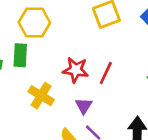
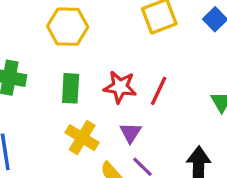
green rectangle: (20, 55) -> (71, 88), moved
yellow cross: (41, 96) -> (82, 138), moved

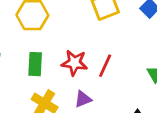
purple triangle: (130, 133) -> (83, 99), turned 36

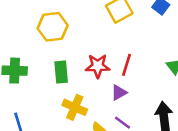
purple triangle: (83, 99) -> (119, 92), moved

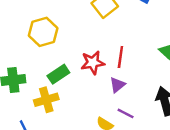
green rectangle: (61, 72) -> (58, 74), turned 70
yellow cross: (75, 107) -> (46, 100), moved, turned -30

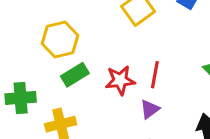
green rectangle: (58, 74) -> (75, 75), moved

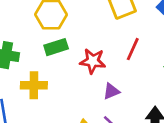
red line: (155, 75) -> (133, 49), moved

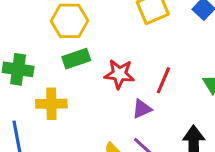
red line: (133, 49) -> (163, 80), moved

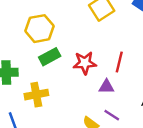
purple triangle: (142, 109) -> (106, 87), turned 35

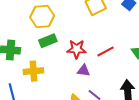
red line: (119, 62) -> (105, 51), turned 42
purple triangle: (106, 87) -> (84, 70), moved

